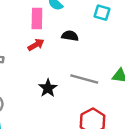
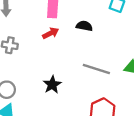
black star: (48, 88) -> (52, 85), moved

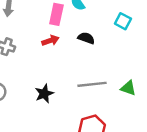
gray line: (96, 69) -> (92, 84), turned -32

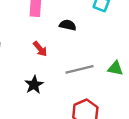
red arrow: (50, 40) -> (40, 49), moved, turned 77

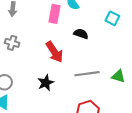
red arrow: (40, 49) -> (54, 52), size x1.5

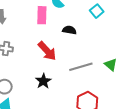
cyan square: (112, 18) -> (97, 11), turned 32
green triangle: (118, 76) -> (111, 65), turned 32

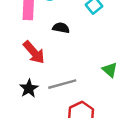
gray line: (81, 67) -> (62, 84), moved

